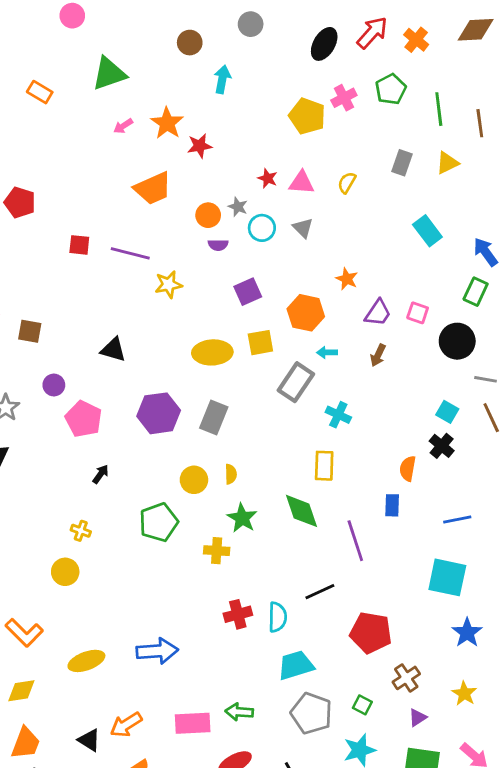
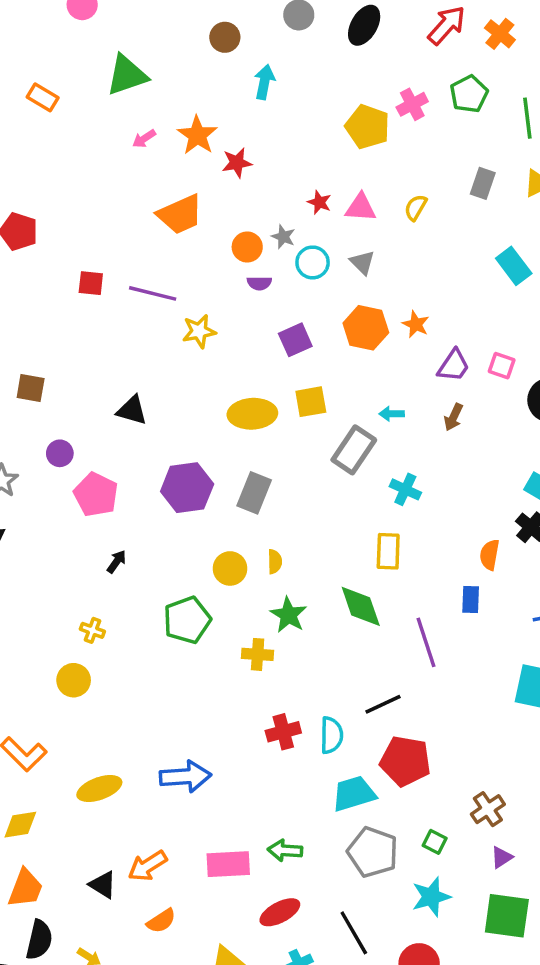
black ellipse: (324, 44) -> (364, 25), moved
orange hexagon: (306, 313) -> (366, 328), moved
red pentagon: (371, 633) -> (405, 761), moved

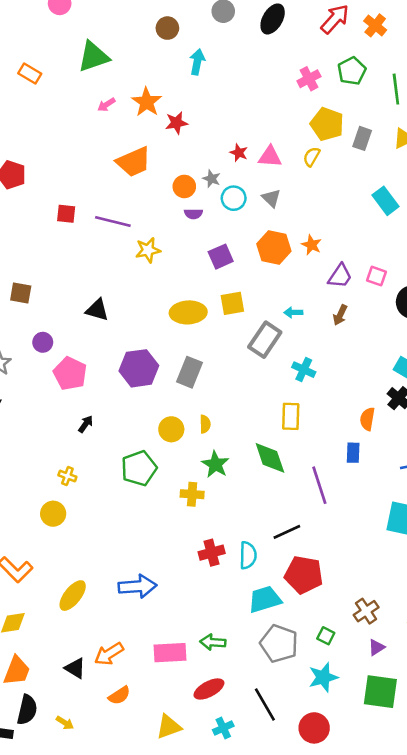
yellow pentagon: (368, 127) -> (327, 124), moved
yellow ellipse: (99, 789) -> (73, 596), turned -32

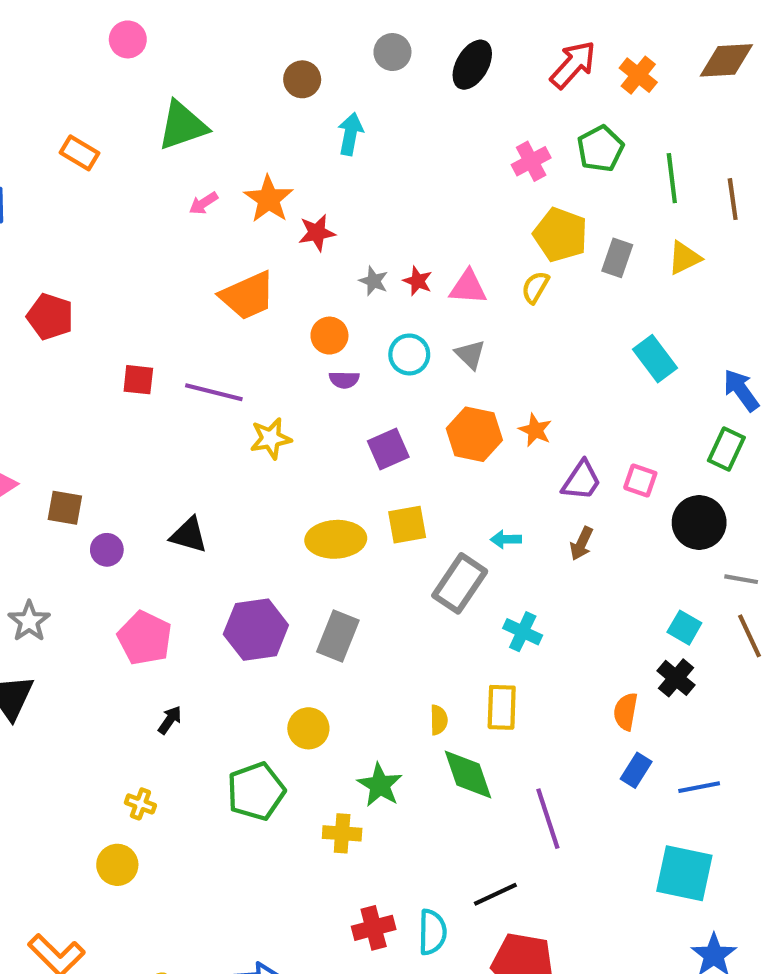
gray star: (212, 179) -> (374, 281), moved
purple circle: (43, 342) -> (107, 550), moved
yellow semicircle: (205, 424) -> (439, 720), moved
blue rectangle: (353, 453) -> (636, 770), moved, turned 30

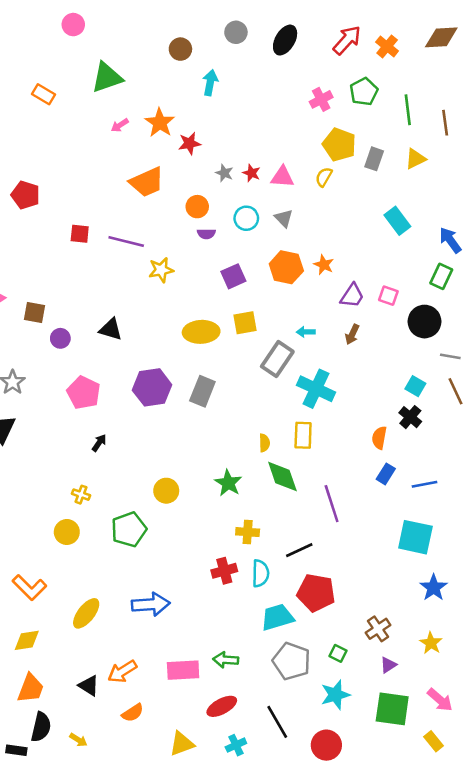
cyan cross: (523, 632) -> (316, 389), size x1.6
yellow circle: (308, 728) -> (166, 491), moved
green pentagon: (256, 791) -> (129, 529), moved
yellow cross: (342, 833) -> (248, 532), moved

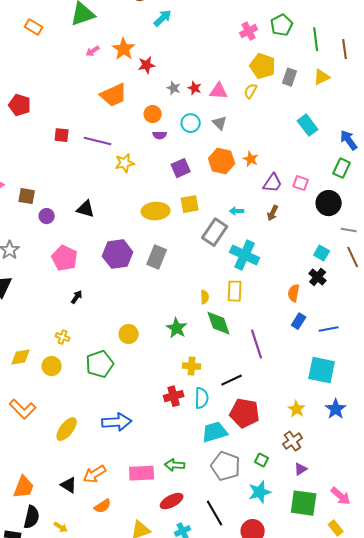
cyan arrow: (210, 83) -> (163, 18), turned 36
yellow diamond: (27, 640) -> (21, 357), moved
yellow star: (431, 643) -> (297, 409), moved

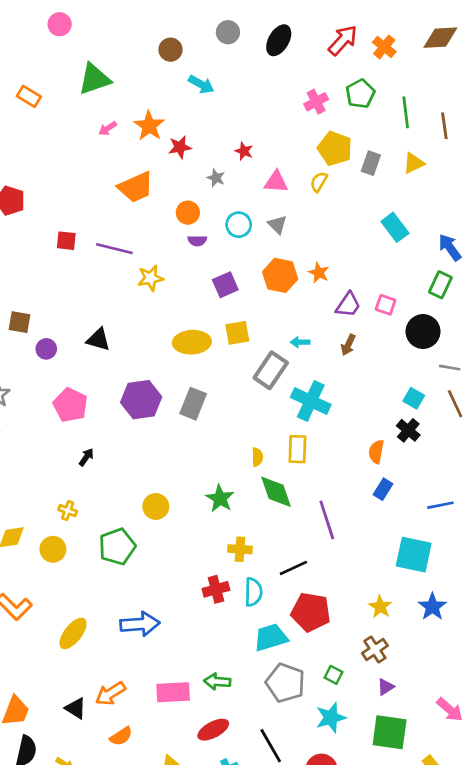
cyan arrow: (163, 18) -> (201, 84), turned 72
red star: (195, 88) -> (244, 151), moved
blue line: (329, 329) -> (440, 505), moved
pink arrow: (341, 496) -> (450, 710), moved

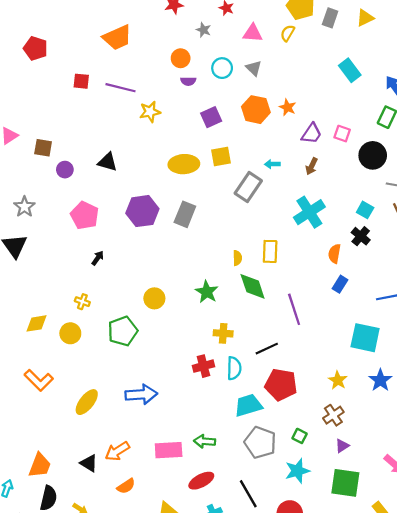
orange trapezoid: (136, 187) -> (117, 38), moved
cyan cross: (311, 401) -> (309, 212), moved, turned 32

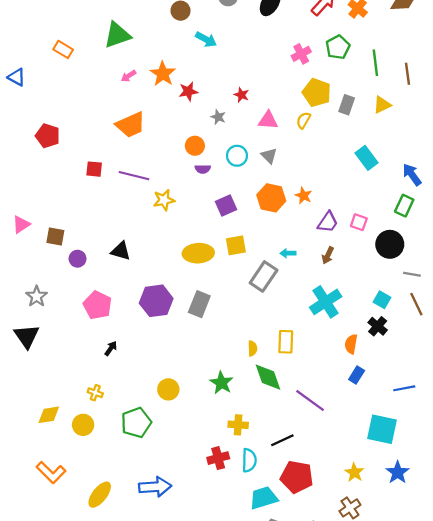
purple line: (294, 309) -> (310, 400), turned -36

